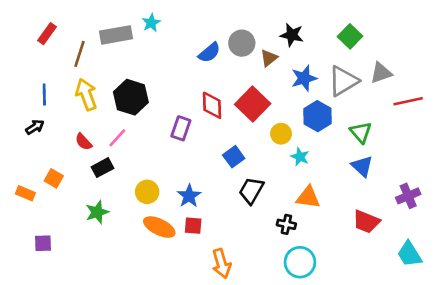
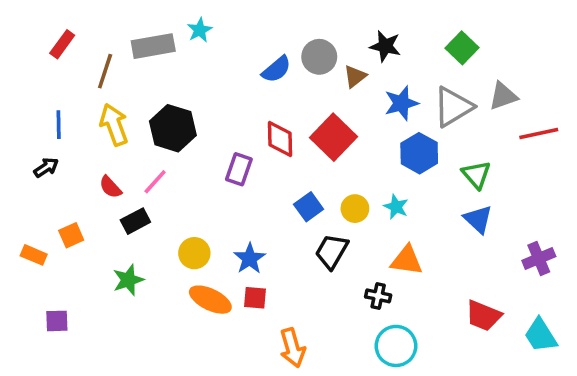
yellow circle: (281, 134) -> (355, 209), moved
orange square: (54, 178) -> (71, 235), turned 36
red trapezoid: (366, 222) -> (483, 316), moved

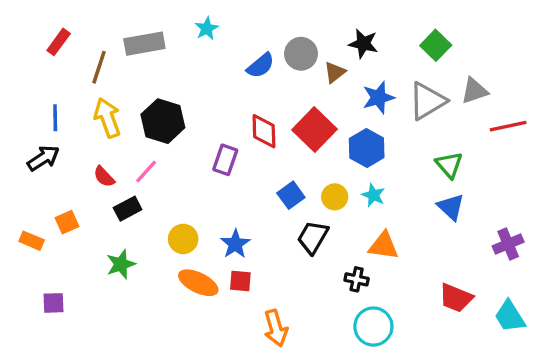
cyan star: (200, 30) -> (207, 28), moved
blue hexagon: (419, 153) -> (367, 148), moved
black arrow: (46, 167) -> (43, 158), size x1.4

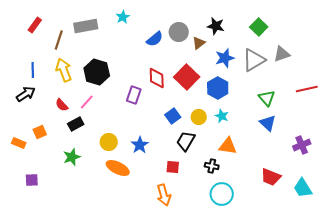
red line: (508, 126) -> (307, 89), moved
red square: (240, 281) -> (173, 167), moved

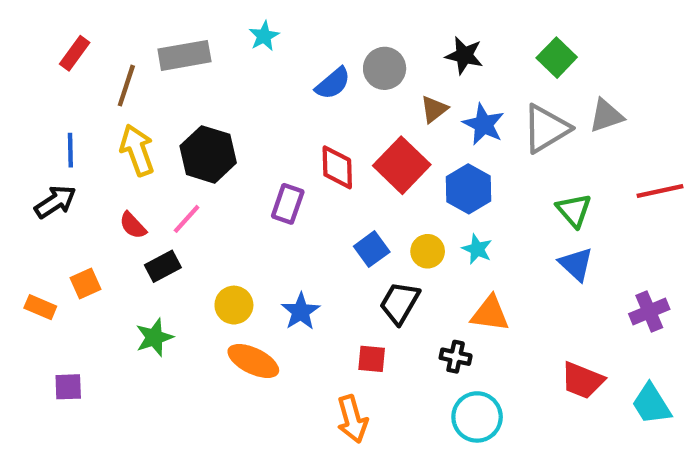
brown triangle: (199, 43) -> (434, 109), moved
blue star: (225, 58) -> (484, 124), turned -30

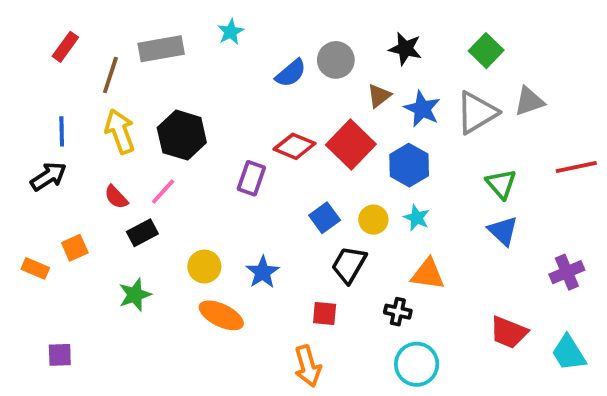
red diamond: (337, 167) -> (295, 146), turned -66
purple square: (68, 387) -> (60, 355), moved

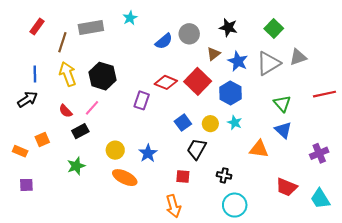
orange triangle: (428, 274) -> (259, 149), moved
purple square: (60, 355) -> (26, 185), moved

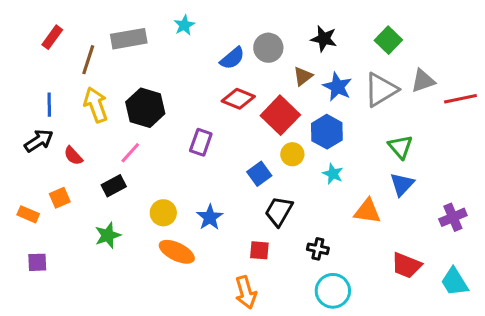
red diamond: (166, 82) -> (238, 99), moved
red line: (324, 94) -> (460, 99), moved
red semicircle: (66, 111) -> (73, 156), moved
yellow circle: (210, 124) -> (292, 154), moved
blue triangle: (283, 130) -> (402, 184), turned 30

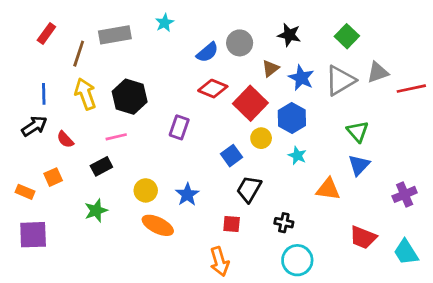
pink line: (130, 153) -> (116, 137), turned 35
purple square: (37, 262) -> (33, 235), size x1.6

